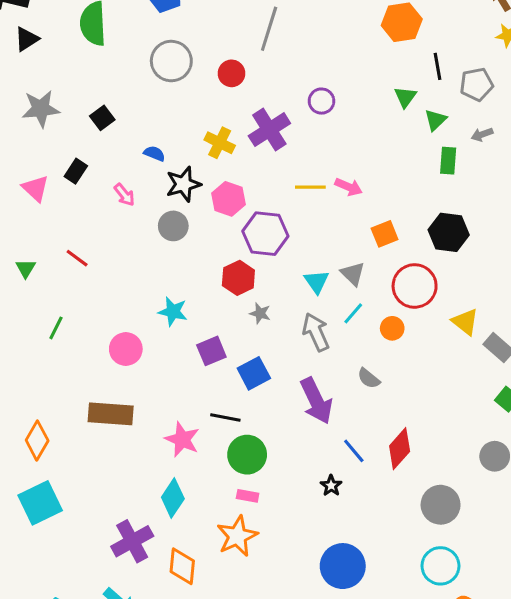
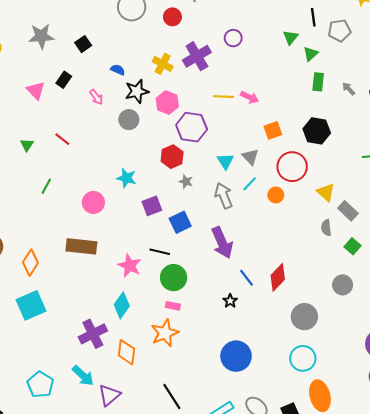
gray arrow: (482, 134) -> (349, 89), moved, turned 64
gray semicircle: (369, 378) -> (326, 228), moved, turned 42

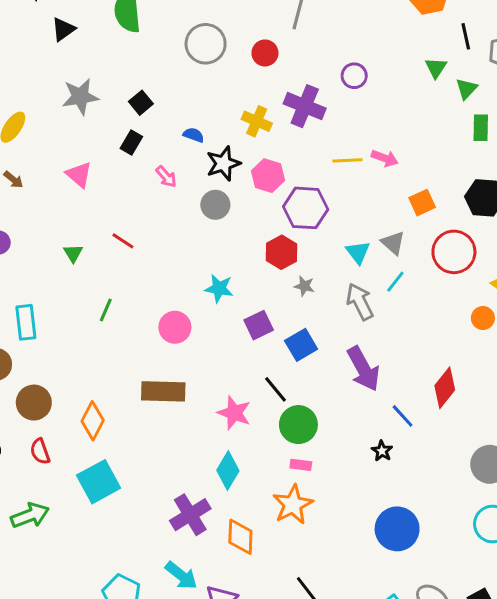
purple cross: (197, 56) -> (305, 106), turned -32
black rectangle: (64, 80) -> (131, 143), moved
orange circle: (276, 195) -> (483, 318), moved
black line: (160, 252) -> (275, 389), turned 42
red diamond: (278, 277) -> (445, 388), moved

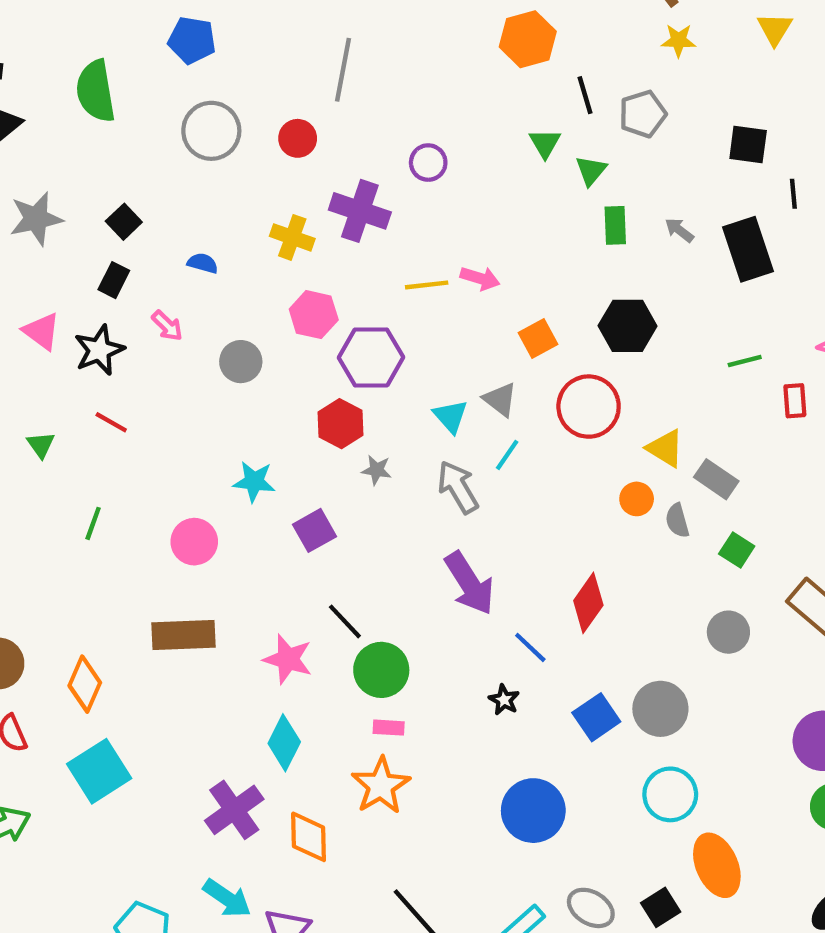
black star: (223, 164) -> (99, 350), moved
blue square: (301, 345) -> (596, 717), moved

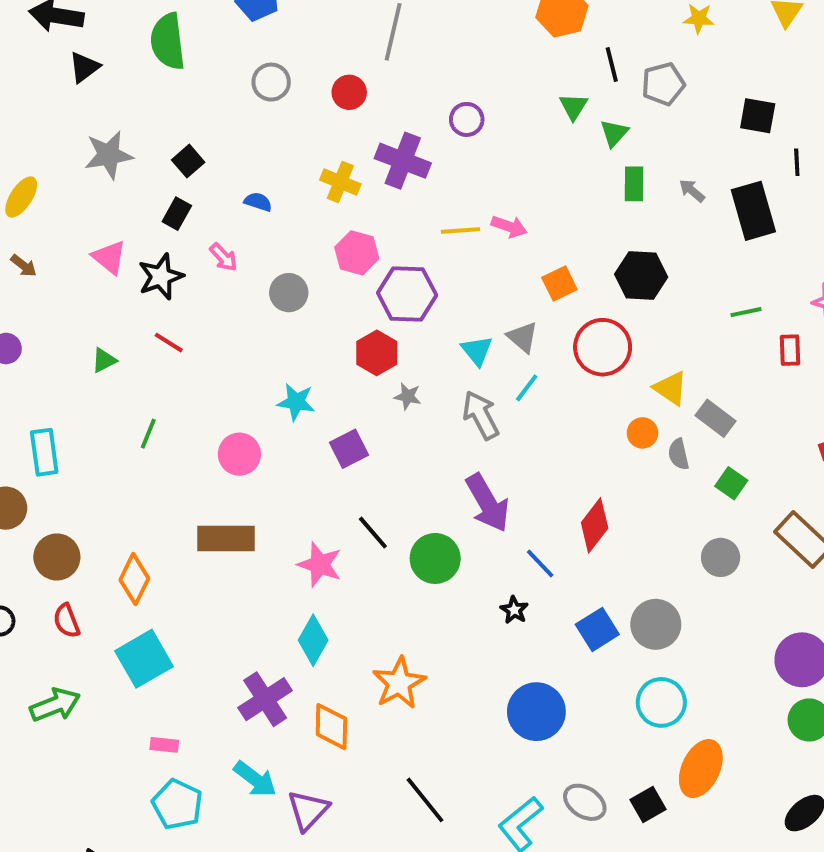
gray circle: (211, 131) -> (271, 82), size x0.7
green triangle: (41, 445) -> (104, 360), turned 36
green circle: (381, 670) -> (435, 558), moved
pink rectangle: (389, 728) -> (164, 745), moved
orange ellipse: (717, 865) -> (701, 769), turned 46

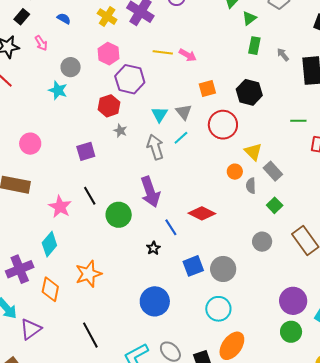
cyan star: (296, 402) -> (58, 90), moved
red diamond: (595, 525) -> (202, 213), turned 68

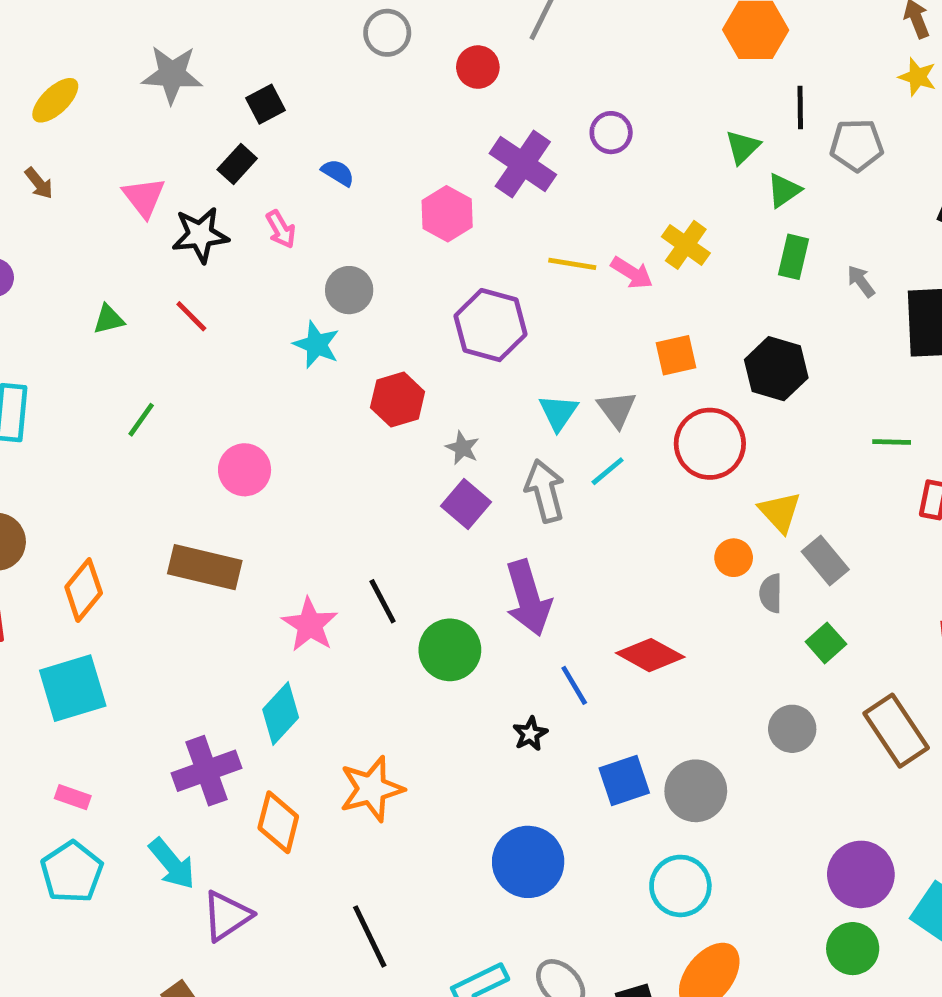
yellow cross: (107, 17) -> (686, 245), moved
pink hexagon: (109, 54) -> (447, 214), moved
red hexagon: (109, 106) -> (398, 400), moved
purple square: (86, 151) -> (466, 504), moved, turned -36

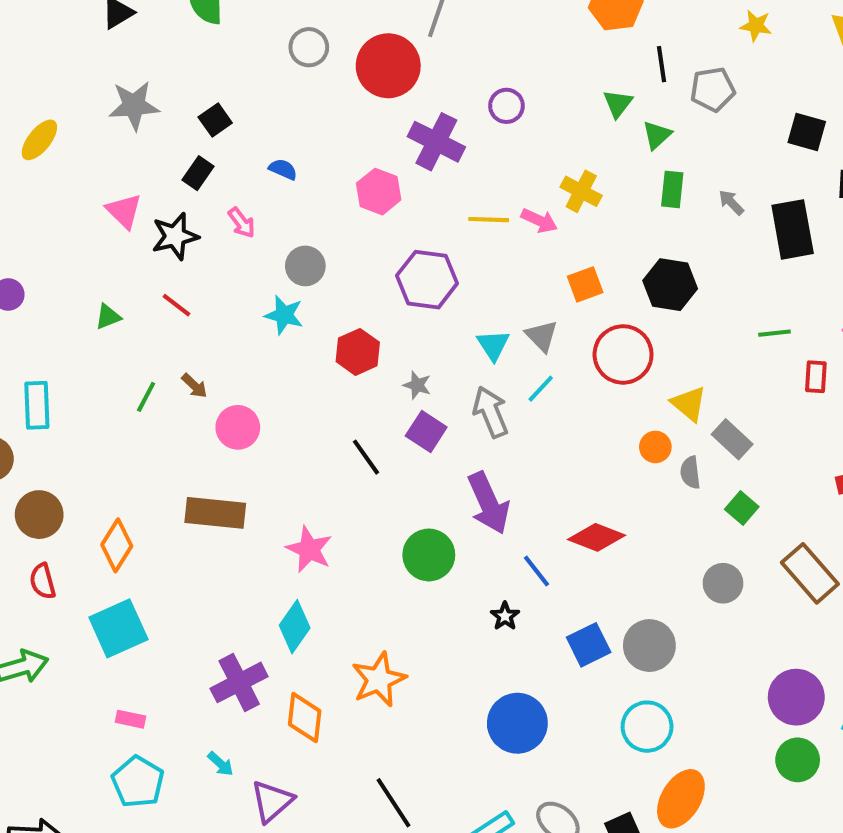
red circle: (478, 67) -> (388, 66), size x1.8
brown arrow: (39, 183) -> (194, 386), moved
black line: (383, 601) -> (366, 457), moved
cyan arrow: (172, 864) -> (221, 764), size x0.6

